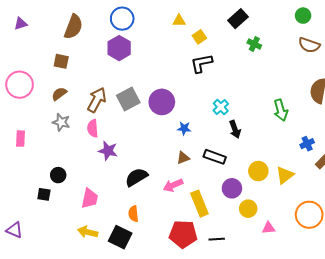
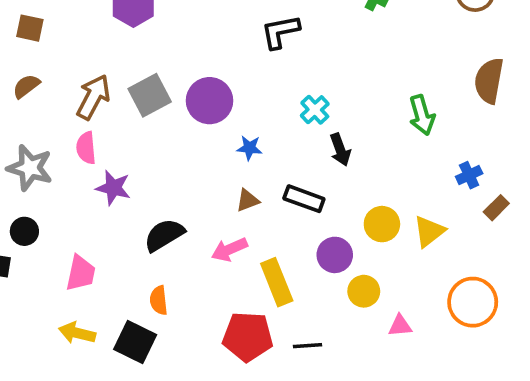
gray star: (61, 122) -> (30, 168), moved, size x1.4

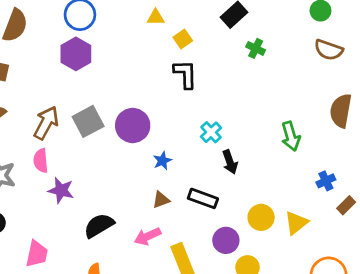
black L-shape: (280, 32) -> (185, 74), turned 100
blue star: (249, 148) -> (162, 161), turned -30

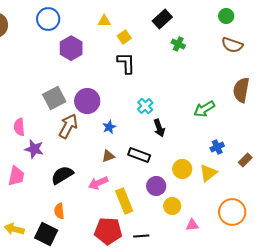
purple hexagon: (76, 54) -> (71, 48), moved
brown arrow: (46, 123) -> (68, 126), moved
green arrow: (291, 136) -> (204, 109), turned 75
blue cross: (326, 181) -> (217, 147), moved
pink trapezoid: (37, 254) -> (16, 176), moved

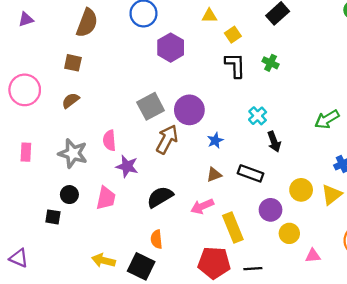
green cross: (178, 44) -> (271, 63), moved

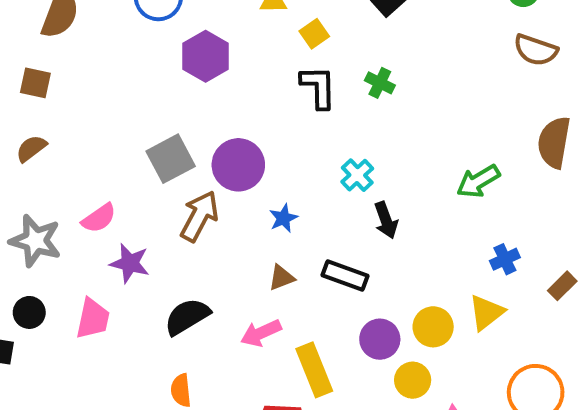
pink semicircle: (109, 140) -> (99, 218), turned -120
yellow circle: (301, 190) -> (433, 327), moved

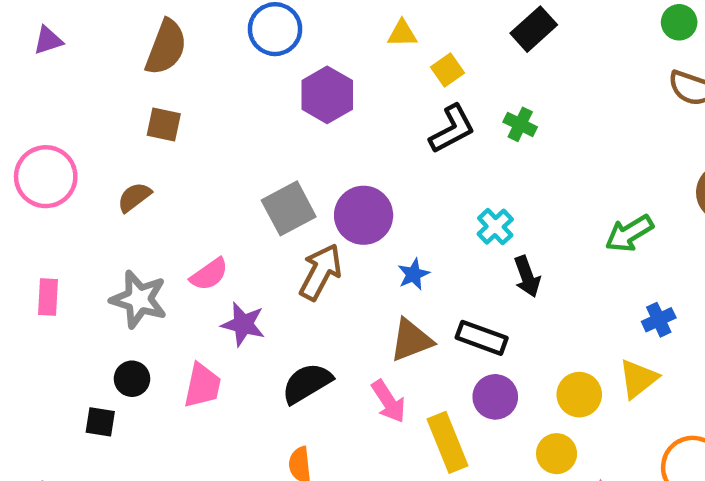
brown square: (35, 83) -> (164, 124), moved
black L-shape: (318, 87) -> (452, 129), turned 63
brown triangle: (281, 278) -> (411, 340), size x1.5
pink arrow: (261, 333) -> (389, 401), turned -99
purple circle: (380, 339) -> (495, 397), moved

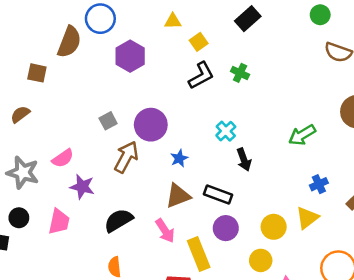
green circle: (679, 22) -> (320, 15), moved
brown semicircle: (166, 47) -> (69, 42), moved
gray square: (289, 208) -> (108, 121), size x0.6

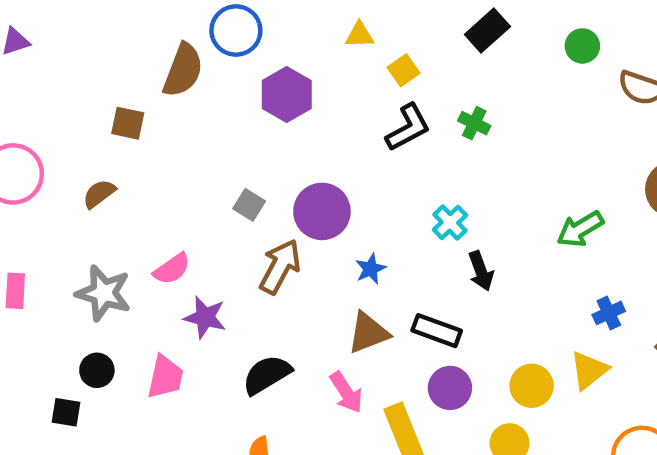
green circle: (320, 15) -> (582, 46), moved
gray square: (108, 121) -> (249, 205), turned -30

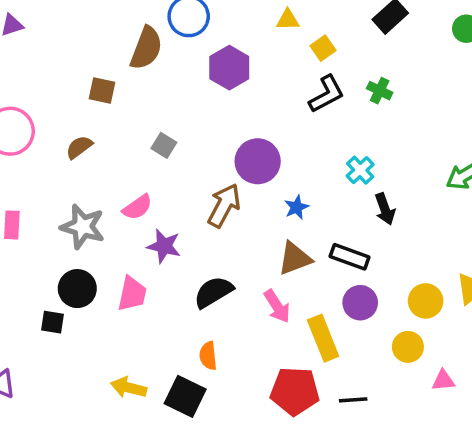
gray square: (249, 205) -> (164, 145), moved
black circle: (97, 370) -> (77, 289), size x1.4

